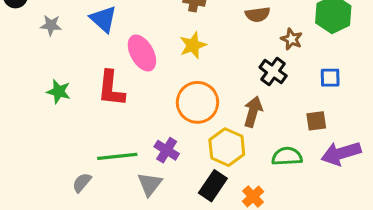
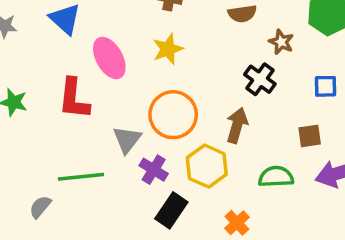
purple cross: (167, 150) -> (154, 170), moved
gray triangle: (150, 184) -> (127, 139), moved
black rectangle: (213, 186) -> (171, 210), moved

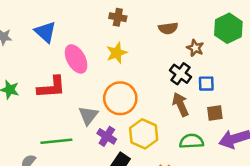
blue square: (326, 86) -> (206, 84), moved
red L-shape: (74, 99) -> (51, 87), turned -100
brown arrow: (237, 125) -> (180, 104), moved, turned -40

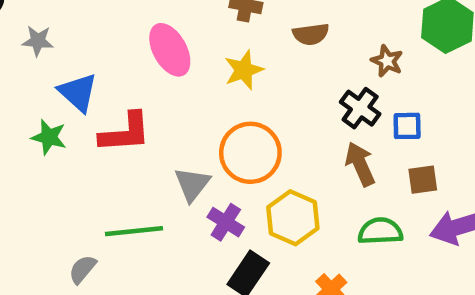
brown semicircle: (168, 28) -> (311, 34), moved
blue triangle: (45, 32) -> (78, 92), moved
pink ellipse: (76, 59) -> (170, 50), moved

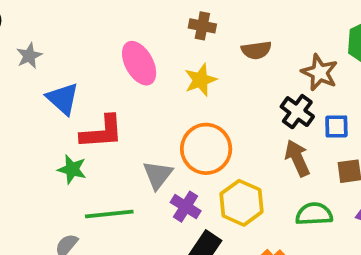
gray star: (38, 41) -> (29, 56), turned -30
brown star: (387, 61) -> (320, 72), size x1.4
green star: (49, 137) -> (72, 169), moved

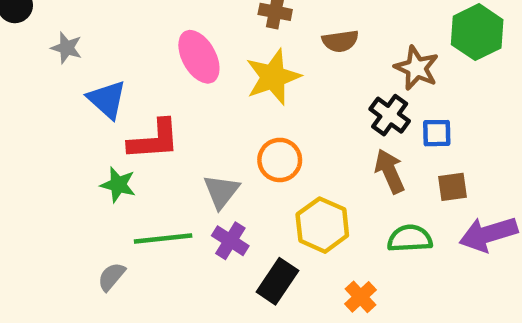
gray star: (29, 56) -> (67, 48), turned -30
yellow star: (200, 80) -> (273, 77), size x1.4
orange circle: (206, 149) -> (280, 160), size x0.7
purple cross: (186, 207) -> (230, 241), moved

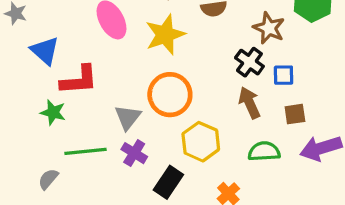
orange circle: (280, 160) -> (170, 95), size x1.4

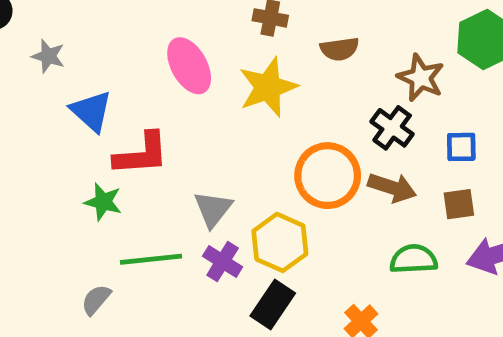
blue square: (284, 75) -> (461, 147), moved
orange circle: (170, 95) -> (328, 176), moved
brown arrow: (249, 103) -> (392, 188), turned 132
yellow hexagon: (201, 142) -> (280, 242), moved

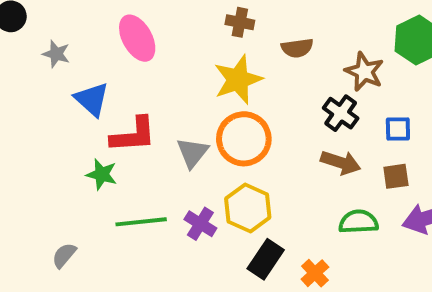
pink ellipse: (189, 66) -> (137, 38), moved
orange circle: (328, 176) -> (244, 139), moved
gray triangle: (213, 209) -> (192, 153), moved
gray semicircle: (96, 300) -> (64, 255), moved
black rectangle: (273, 304) -> (266, 259), moved

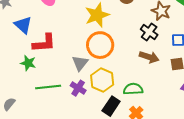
gray triangle: (192, 153) -> (80, 63), moved
green semicircle: (358, 222) -> (133, 89), moved

